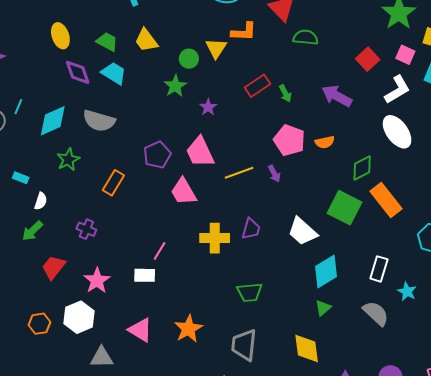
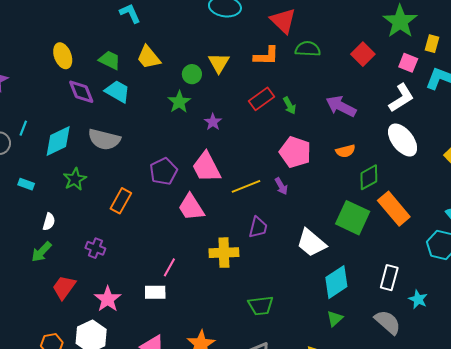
orange L-shape: (244, 32) -> (266, 56), moved
red square: (368, 59) -> (363, 54), moved
orange semicircle: (325, 142) -> (345, 151), moved
cyan rectangle: (21, 178) -> (26, 184), moved
purple trapezoid: (251, 229) -> (258, 227), moved

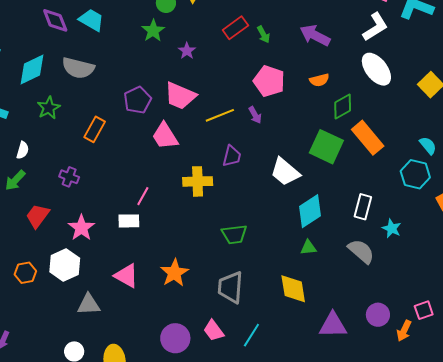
pink trapezoid: (206, 167) -> (180, 96), turned -40
green triangle: (335, 319) -> (308, 248), turned 36

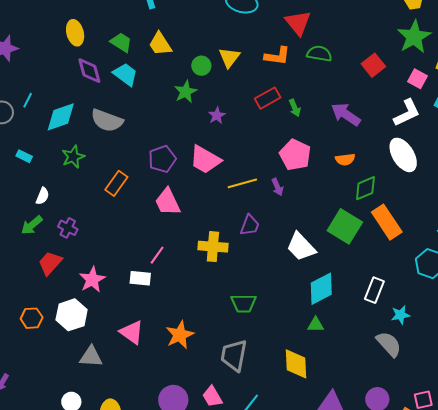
pink trapezoid: (165, 136) -> (168, 202), moved
purple cross: (69, 177) -> (68, 228), moved
cyan star: (392, 228) -> (401, 315), turned 30
gray semicircle: (361, 251) -> (389, 344), moved

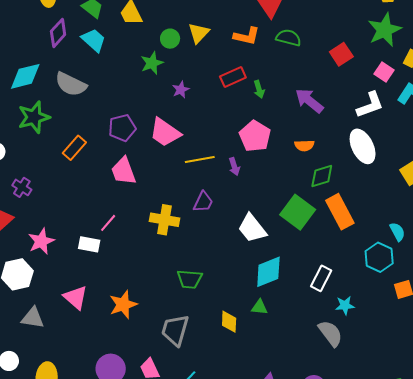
purple diamond: (89, 71) -> (58, 33), turned 52
green star: (73, 157) -> (34, 117), size x1.4
yellow diamond: (296, 364) -> (229, 322), moved, size x0.7

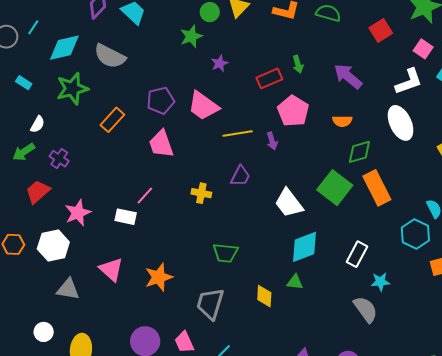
red rectangle: (233, 77) -> (269, 78), moved
yellow cross: (165, 220) -> (201, 193), size x0.7

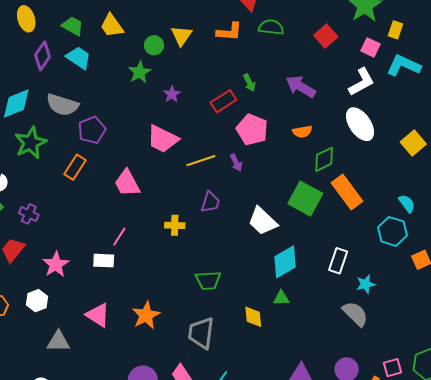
purple pentagon: (161, 101) -> (92, 130), moved
white hexagon: (53, 245) -> (37, 301), size x0.7

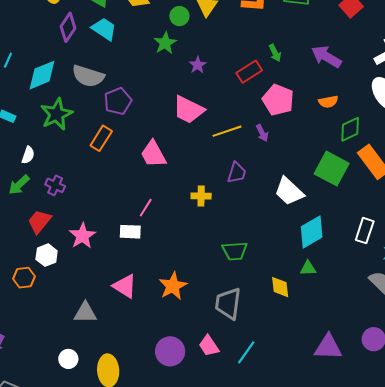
white hexagon: (37, 301) -> (47, 255), moved

